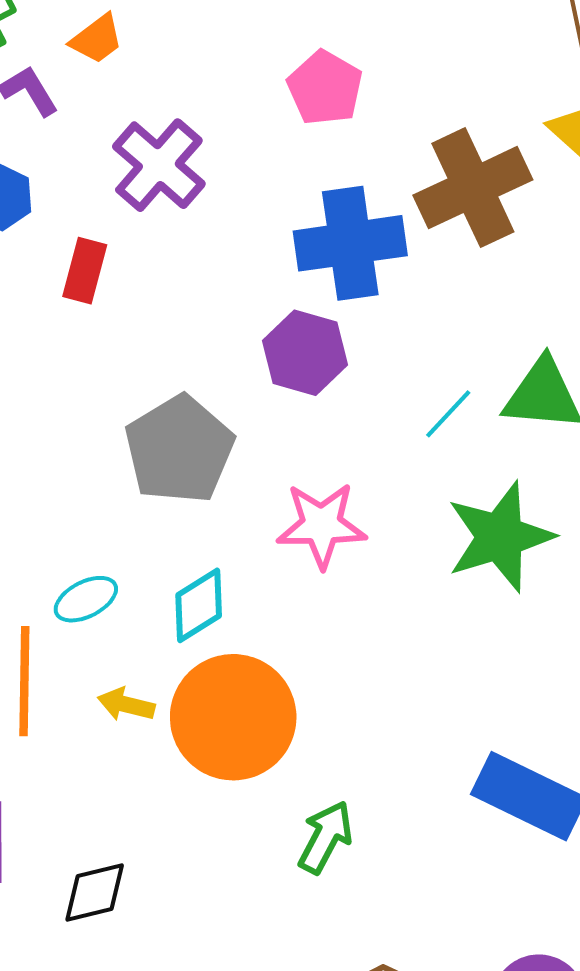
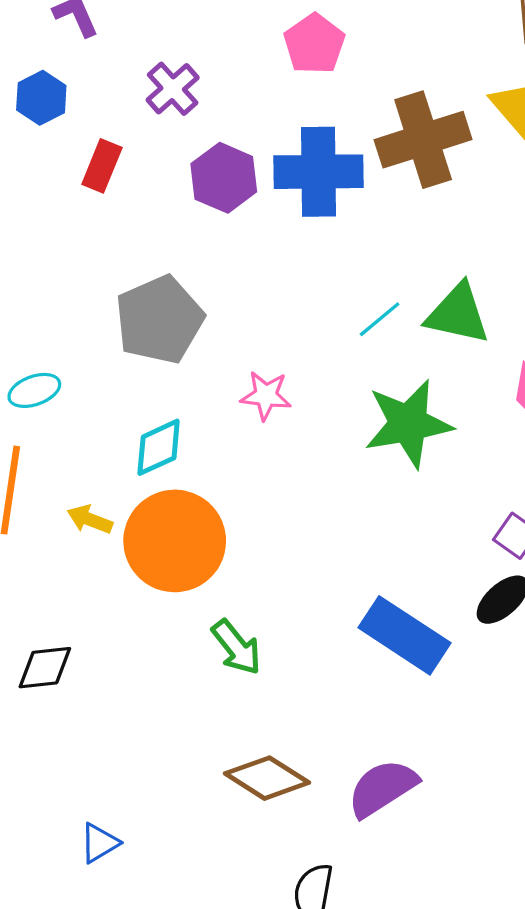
purple cross: (159, 165) -> (173, 89), size x0.7
purple hexagon: (305, 353) -> (224, 178), moved
pink star: (321, 525) -> (266, 396), size x0.7
cyan ellipse: (86, 599) -> (34, 390), moved
green arrow: (325, 837) -> (236, 647), turned 106

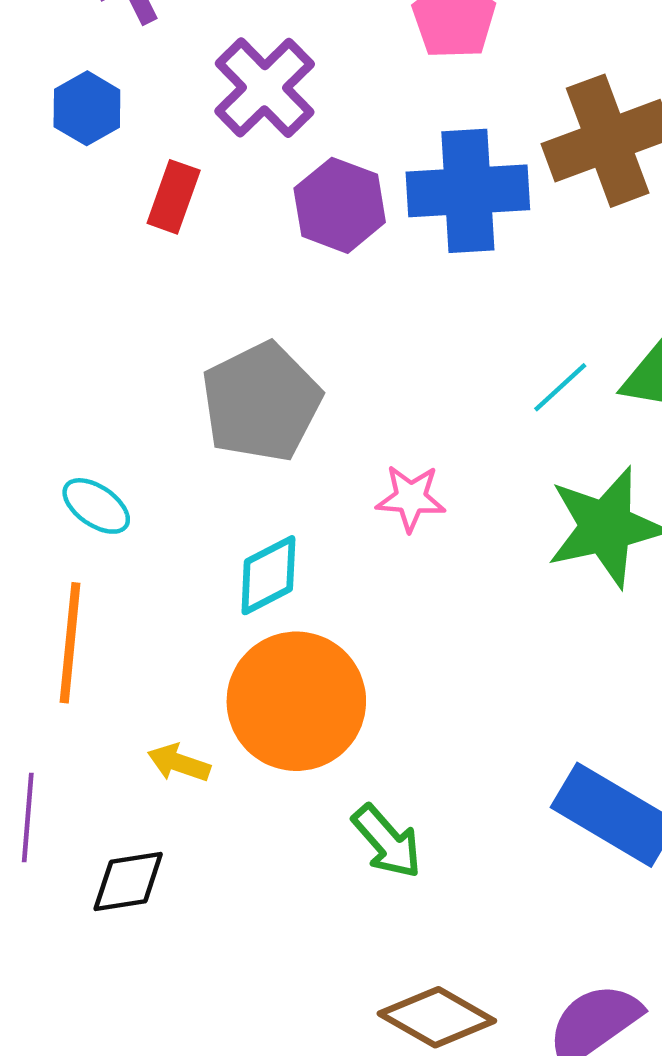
purple cross: (173, 89) -> (265, 88), size x1.4
cyan ellipse: (34, 390) -> (96, 506), turned 57
yellow arrow: (90, 519) -> (179, 763), moved

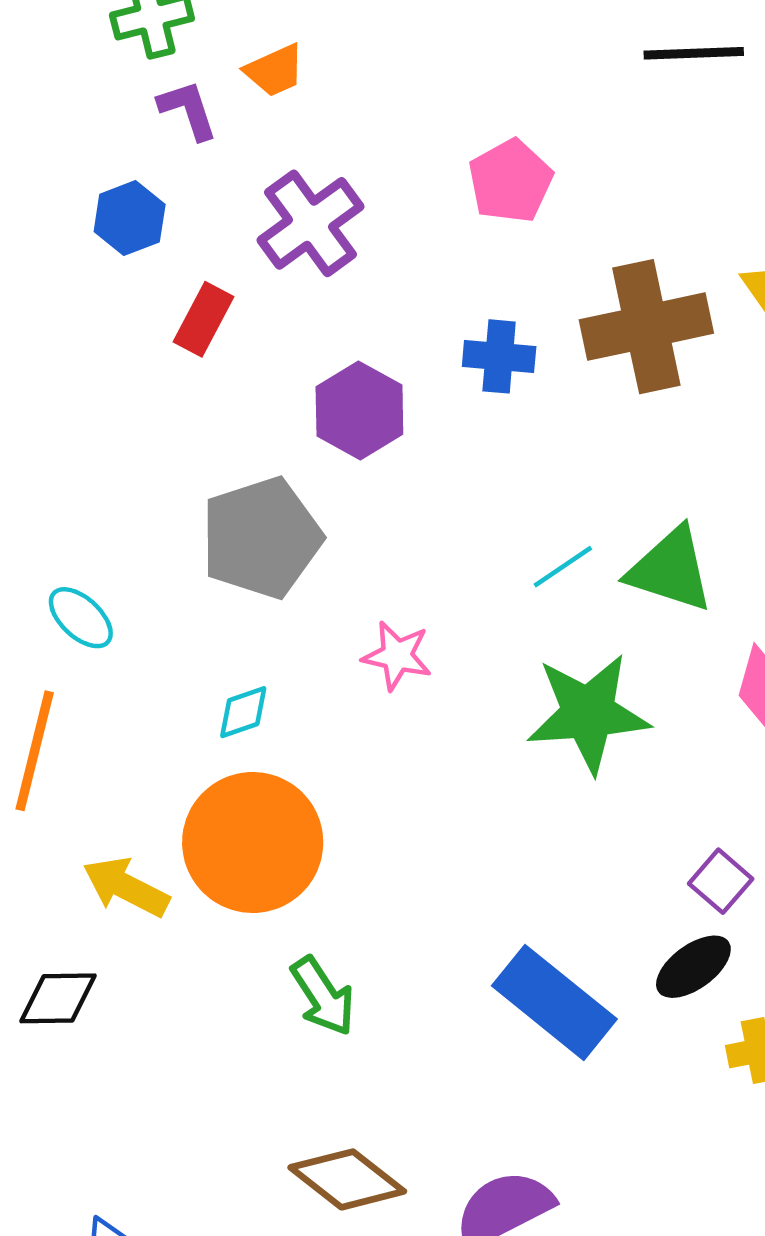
blue cross: (468, 191) -> (499, 356), size x0.6
purple hexagon: (340, 205) -> (359, 410), moved
cyan diamond: (268, 575) -> (243, 712), size x0.7
yellow arrow: (179, 763) -> (126, 887), size x1.4

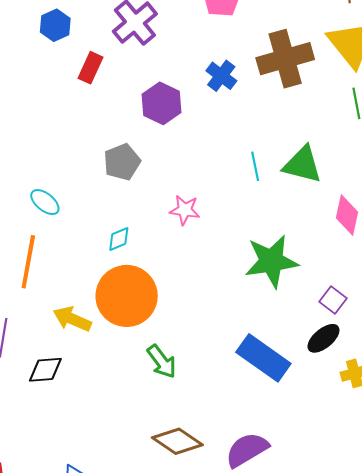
blue cross: (499, 356) -> (221, 76), turned 36
gray pentagon: (261, 538) -> (122, 162), size x0.7
cyan line: (563, 567) -> (255, 166), turned -64
green star: (588, 713) -> (271, 261), moved

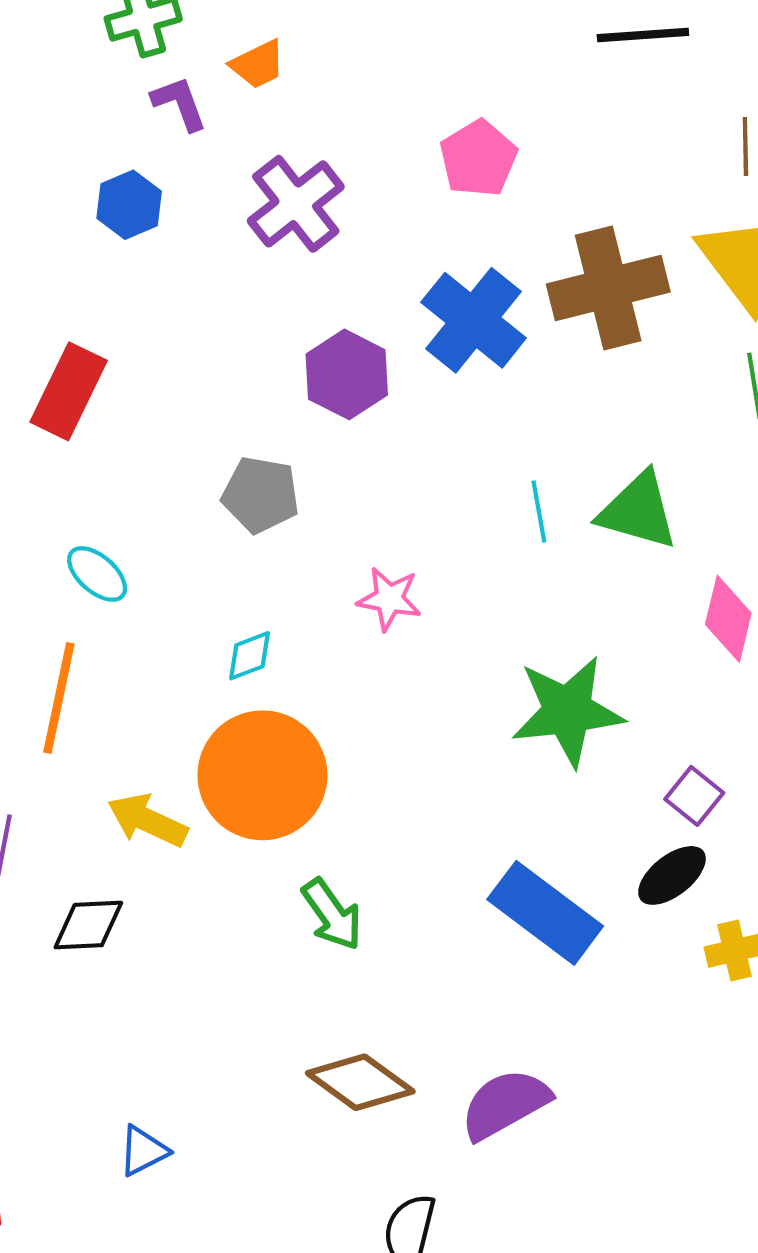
red rectangle: (91, 68) -> (69, 391), moved, size x1.4
blue cross: (221, 76) -> (474, 320), size x1.6
gray pentagon: (122, 162) -> (261, 495), turned 30

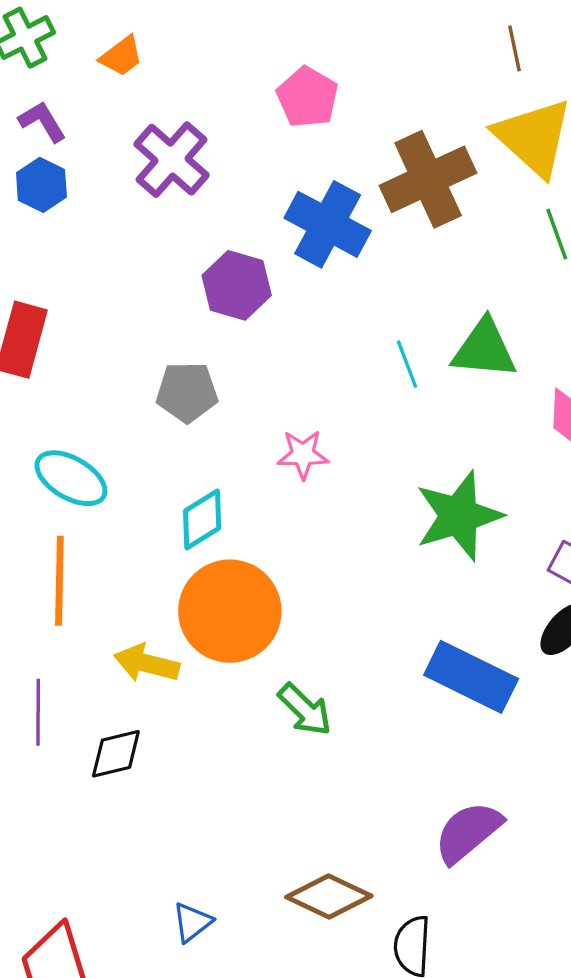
purple L-shape: (179, 103) -> (42, 122), moved
cyan ellipse: (97, 574) -> (71, 478), size x1.4
cyan diamond: (250, 656) -> (202, 520), size x1.4
brown diamond: (360, 1082) -> (329, 896), moved

